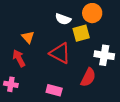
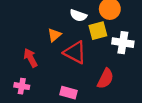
orange triangle: (28, 37) -> (54, 35), moved, turned 32
white cross: (104, 55) -> (123, 43), moved

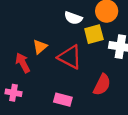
orange triangle: (54, 35) -> (40, 47), moved

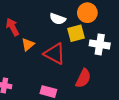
red arrow: (23, 63) -> (13, 27), moved

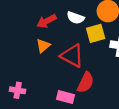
red arrow: (13, 27) -> (47, 21), moved, turned -90
red semicircle: (83, 78) -> (86, 82), moved

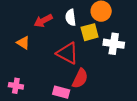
white semicircle: (76, 18) -> (71, 17), turned 63
orange triangle: (43, 46) -> (23, 43), moved, turned -48

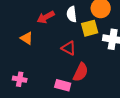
red triangle: (67, 53) -> (69, 48), size x0.7

